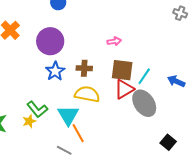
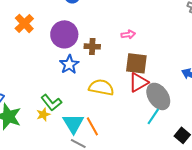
brown cross: (84, 68) -> (92, 46), moved
cyan line: (144, 76) -> (153, 116), moved
cyan triangle: (68, 115) -> (73, 123), moved

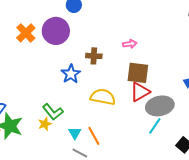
purple circle: (64, 34) -> (56, 31), moved
gray ellipse: (158, 96) -> (160, 106), turned -68
cyan triangle: (73, 123) -> (75, 133), size x0.6

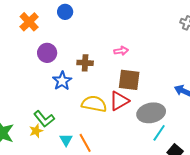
purple circle: (56, 31) -> (47, 53), moved, size x0.7
orange cross: (26, 33) -> (29, 22), moved
red triangle: (140, 92) -> (119, 101), moved
cyan line: (155, 126) -> (159, 133), moved

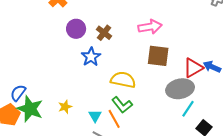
pink arrow: (121, 51) -> (150, 27), size x1.6
brown cross: (85, 63) -> (104, 33), moved, turned 35
red triangle: (119, 101) -> (193, 68), moved
green L-shape: (44, 119) -> (122, 105), moved

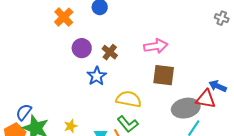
red triangle: (193, 68) -> (206, 99), moved, turned 40

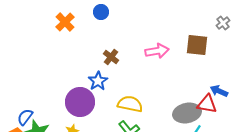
gray cross: (222, 18) -> (223, 23), turned 32
purple circle: (82, 48) -> (80, 102), moved, size x1.5
brown square: (164, 75) -> (197, 45), moved

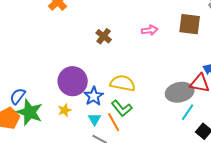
pink arrow: (157, 51) -> (150, 30), size x0.7
blue star: (98, 81) -> (94, 96), moved

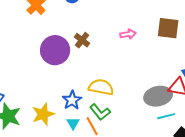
purple circle: (73, 81) -> (55, 50), moved
yellow star: (65, 110) -> (43, 114), size x1.6
cyan line: (188, 112) -> (166, 116), turned 42

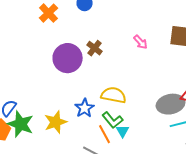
pink arrow: (128, 34) -> (141, 42), turned 56
cyan triangle: (73, 123) -> (123, 131), moved

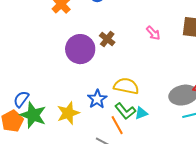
cyan triangle: (123, 131) -> (141, 113), moved, turned 40

